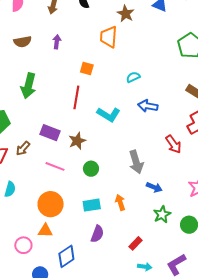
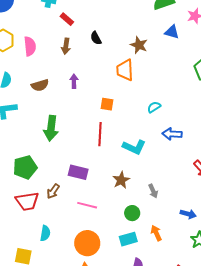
brown star: (77, 141) -> (121, 180), moved
gray arrow: (136, 162) -> (153, 191), moved, size x0.6
green circle: (91, 169) -> (132, 213), moved

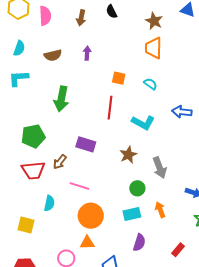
orange trapezoid: (125, 70) -> (153, 48), moved
cyan semicircle: (154, 107) -> (150, 84), moved, turned 64
gray arrow: (153, 191) -> (160, 168), size x1.5
pink line: (87, 205) -> (79, 186), moved

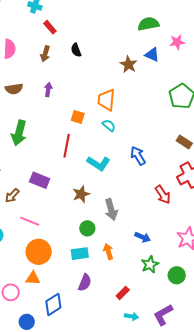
brown star: (154, 21) -> (129, 65), moved
orange trapezoid: (153, 48) -> (106, 100), moved
blue arrow: (182, 112) -> (138, 156), turned 48

